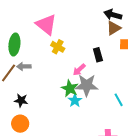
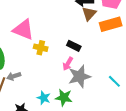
black rectangle: (98, 55) -> (74, 46), moved, turned -32
green star: (70, 88) -> (64, 97), moved
cyan star: (75, 100) -> (44, 98), moved

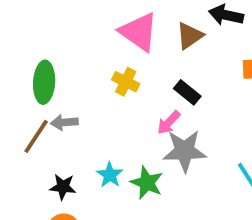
brown triangle: (89, 14) -> (190, 36), moved
pink triangle: (23, 30) -> (139, 32), moved

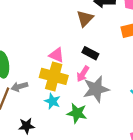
pink triangle: (139, 32) -> (57, 55), moved, size x0.6
yellow cross: (126, 82) -> (54, 76), moved, size x1.6
cyan star: (110, 175) -> (52, 101), moved

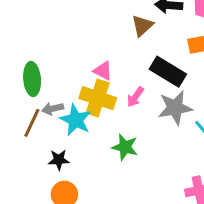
black rectangle: (90, 53) -> (168, 72), moved, size x1.6
gray star: (96, 89) -> (175, 108), moved
cyan star: (52, 101) -> (76, 120), moved, size x1.5

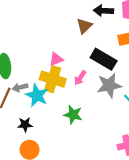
pink triangle: (103, 71) -> (56, 59), turned -48

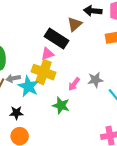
black rectangle: (104, 59) -> (56, 38), moved
pink arrow: (80, 78) -> (74, 84), moved
gray star: (109, 85) -> (95, 80), size x0.7

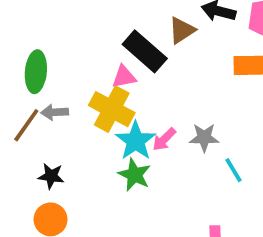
cyan star: (28, 86) -> (136, 141), moved

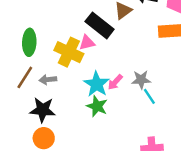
yellow cross: (112, 109) -> (69, 52), moved
gray arrow: (55, 112) -> (48, 80), moved
cyan line: (233, 170) -> (149, 96), moved
black star: (51, 176) -> (43, 110), size x1.5

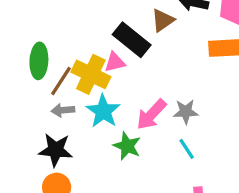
brown line: (25, 77) -> (61, 81), moved
pink arrow: (115, 82) -> (151, 115), size x1.5
cyan star: (97, 84) -> (103, 111), moved
cyan line: (149, 96) -> (187, 149), moved

